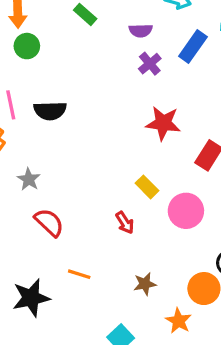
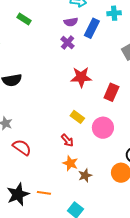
purple semicircle: (141, 31) -> (71, 22), moved
orange line: (79, 274) -> (44, 193), moved
orange star: (179, 321) -> (70, 163), moved

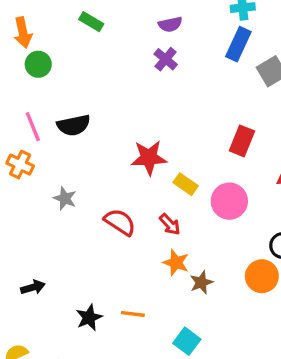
blue rectangle: (92, 28) -> (238, 44), moved
red star: (81, 77) -> (149, 158), moved
red semicircle: (22, 147) -> (120, 222), moved
black star: (18, 194) -> (89, 318), size x0.7

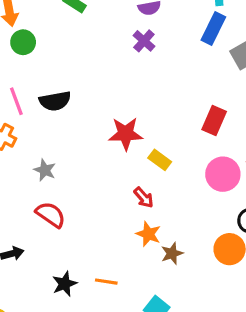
pink circle: (229, 201) -> (223, 174), moved
red semicircle: (120, 222) -> (51, 215), moved

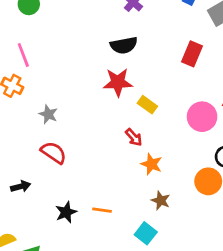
black semicircle: (55, 101) -> (124, 45), moved
red rectangle: (214, 120) -> (192, 54), moved
orange star: (148, 234) -> (151, 164), moved
brown star: (172, 254) -> (161, 201), moved, turned -30

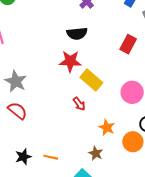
yellow rectangle: (147, 105) -> (91, 80), size x1.5
gray star: (48, 114) -> (16, 81), size x1.5
orange star: (151, 164) -> (107, 127), moved

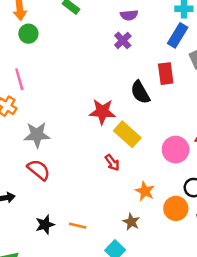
black semicircle: (77, 33) -> (140, 92), moved, turned 66
red rectangle: (128, 44) -> (166, 74), moved, turned -36
gray star: (16, 81) -> (37, 135), turned -30

